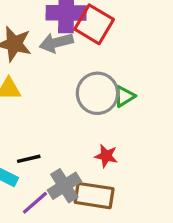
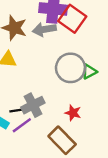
gray cross: (64, 186) -> (33, 105), moved
brown rectangle: (94, 196) -> (62, 140), turned 32
purple line: (35, 203) -> (22, 125), moved

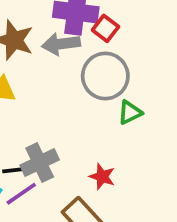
red square: (72, 19) -> (105, 28), size x0.6
gray circle: (70, 68) -> (105, 76), moved

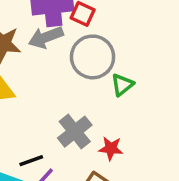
gray cross: (40, 162) -> (75, 132), moved

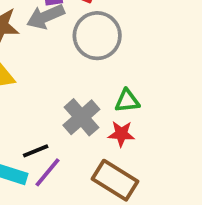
green triangle: (122, 85) -> (127, 101), moved, turned 35

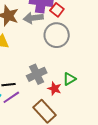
green triangle: (127, 101) -> (69, 79), moved, turned -40

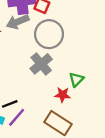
gray cross: (37, 74) -> (41, 64), moved

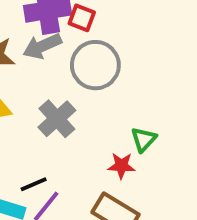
gray cross: (41, 64) -> (57, 119), moved

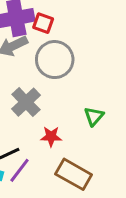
red star: (121, 166) -> (51, 136), moved

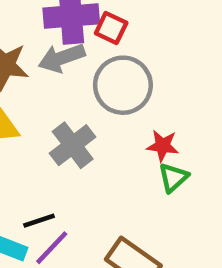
red star: (51, 136) -> (163, 146), moved

